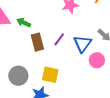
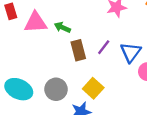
yellow square: (50, 75) -> (93, 88), turned 30

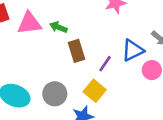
purple line: (104, 47) -> (105, 64), moved
blue triangle: (131, 52) -> (133, 50), turned 30

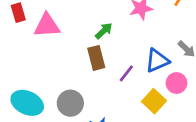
green arrow: (58, 27) -> (104, 31), moved, turned 112
yellow square: (95, 91) -> (154, 101), moved

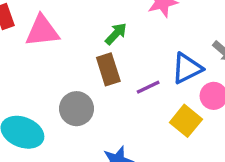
purple line: (126, 73) -> (148, 87), turned 30
gray circle: (70, 103) -> (77, 109), moved

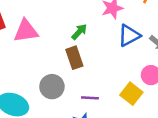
blue triangle: (187, 68) -> (129, 36), moved
purple line: (148, 87) -> (90, 98), moved, turned 30

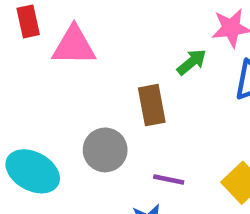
green arrow: (79, 32) -> (192, 62), moved

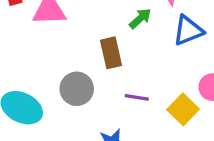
purple line: (169, 180) -> (137, 97), moved

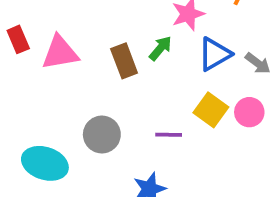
brown rectangle: (111, 53) -> (124, 61), moved
yellow square: (183, 109) -> (211, 110), moved

